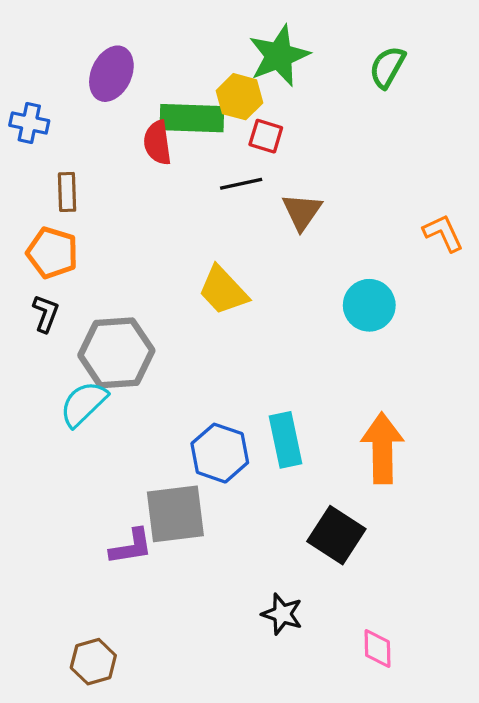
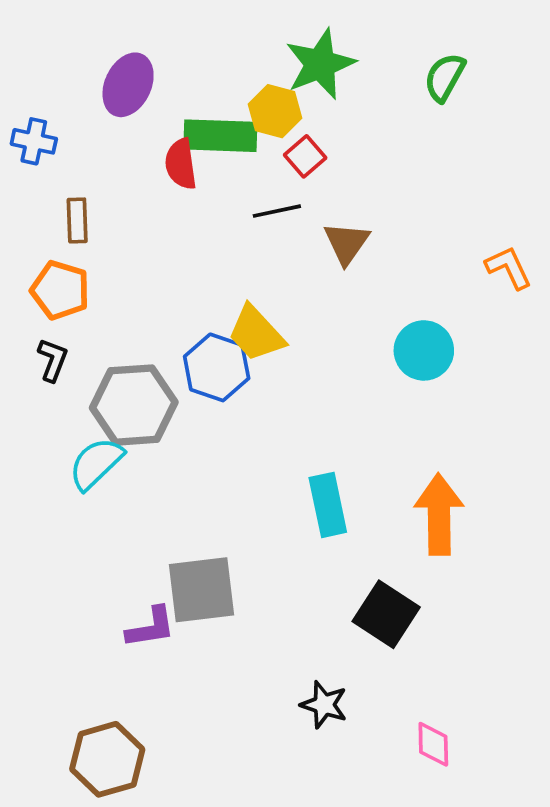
red square: (266, 136) -> (305, 156), turned 32
blue hexagon: (220, 453) -> (217, 367), moved
brown hexagon: (93, 662) -> (107, 759), size x1.4

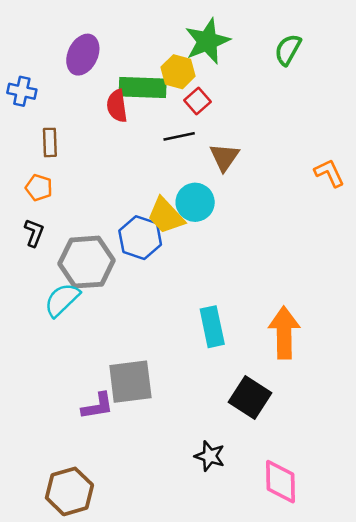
orange pentagon: (60, 290) -> (39, 188), size x0.7
cyan circle: (424, 350) -> (195, 202), moved
pink diamond: (433, 744) -> (280, 482), size x1.5

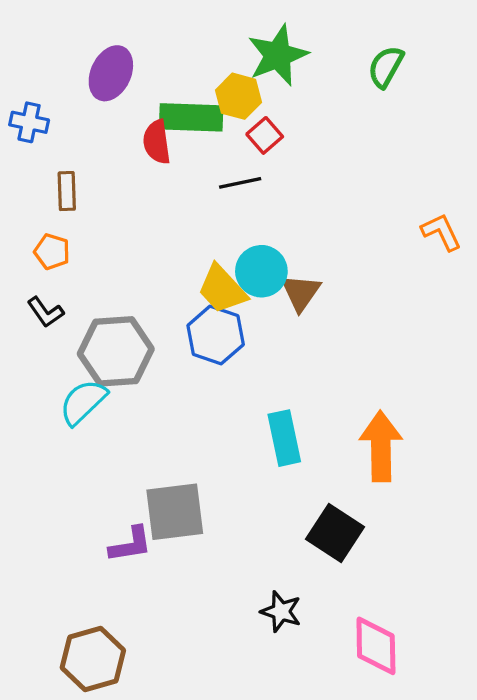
brown triangle: (224, 157) -> (301, 292), moved
black L-shape: (34, 233) -> (45, 312), turned 124
blue hexagon: (140, 238) -> (216, 335), moved

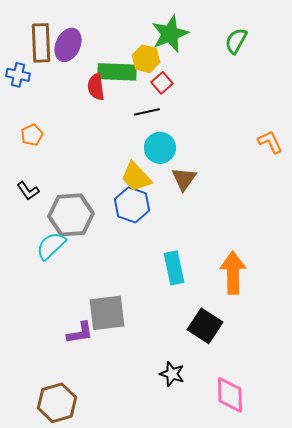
brown rectangle: (67, 191) -> (41, 43), moved, size x1.6
orange pentagon: (52, 252) -> (32, 135), moved, turned 30
cyan circle: (261, 271) -> (160, 148), moved

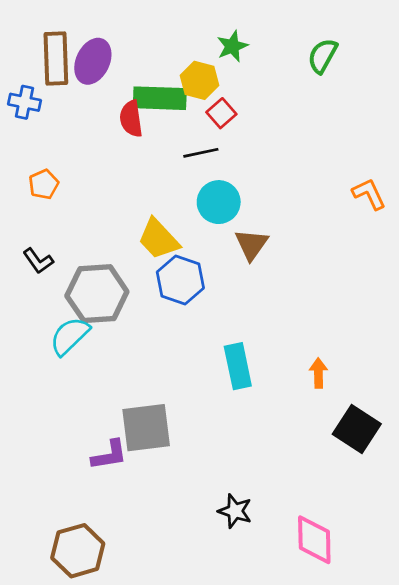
green star: (170, 34) -> (232, 46), size x0.6
yellow trapezoid: (136, 177) -> (158, 239), moved
orange arrow: (233, 273) -> (318, 373), size x0.5
black square: (205, 326) -> (357, 429), moved

